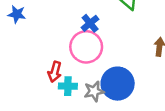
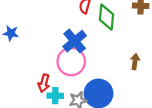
blue cross: (90, 23) -> (75, 41), size x1.5

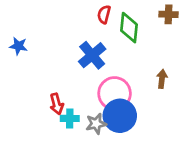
pink circle: (71, 62) -> (115, 93), moved
red arrow: (44, 83) -> (57, 104), turned -30

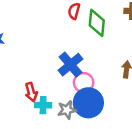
blue cross: (92, 55) -> (70, 65), moved
pink circle: (115, 93) -> (84, 83), size x0.7

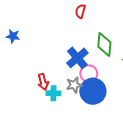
green diamond: (97, 23) -> (104, 44), moved
gray star: (67, 110) -> (74, 85), moved

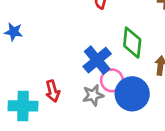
blue circle: (93, 91) -> (132, 94), moved
cyan cross: (53, 93) -> (23, 106), moved, size x1.5

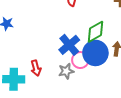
green diamond: (132, 43) -> (95, 32), turned 55
blue circle: (132, 94) -> (95, 53), moved

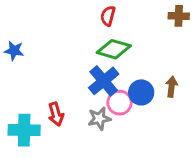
green diamond: (95, 32) -> (114, 49), moved, turned 45
blue circle: (95, 53) -> (141, 92), size x0.7

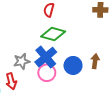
pink circle: (120, 103) -> (47, 73), moved
gray star: (99, 119) -> (22, 61), moved

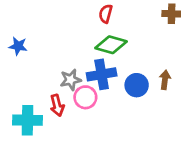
blue cross: (46, 57) -> (102, 74), turned 30
pink circle: (47, 73) -> (85, 97), moved

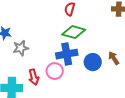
gray star: (71, 80) -> (21, 48), moved
brown arrow: (165, 80) -> (114, 58), turned -40

